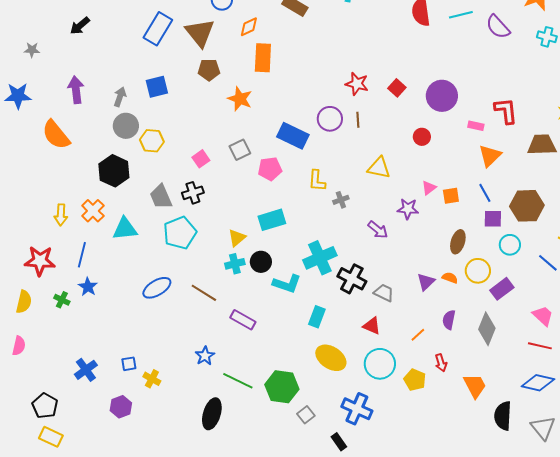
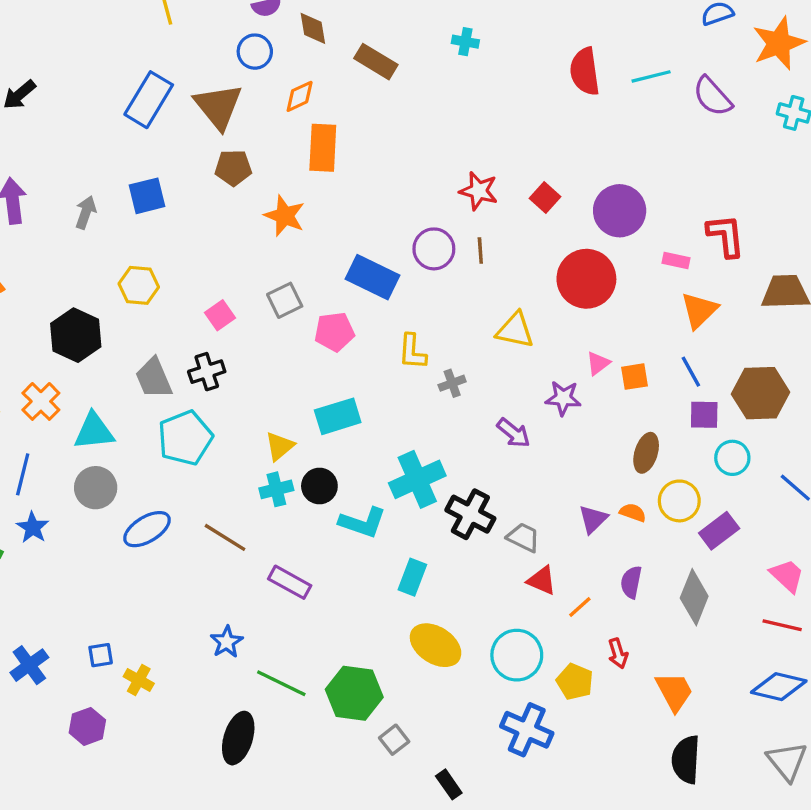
gray circle: (126, 126) -> (96, 488), moved
red circle: (422, 137) -> (586, 279), size x2.0
red triangle: (372, 326) -> (542, 581), moved
blue cross: (357, 409) -> (527, 730), moved
black semicircle: (503, 416) -> (686, 760), moved

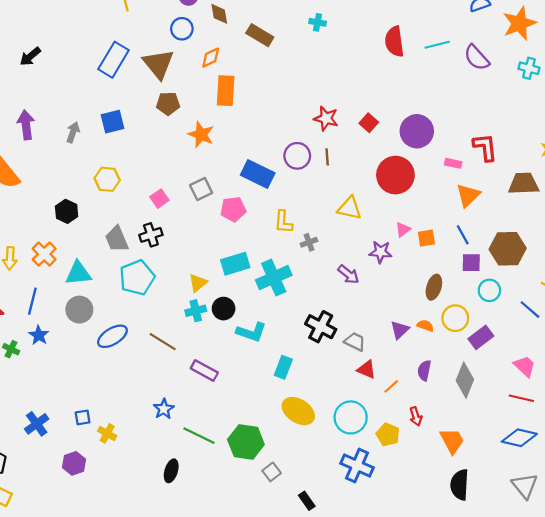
black hexagon: (76, 335) -> (67, 211), size x0.7
cyan cross: (417, 479) -> (274, 278), moved
black ellipse: (238, 738) -> (171, 471), size x0.7

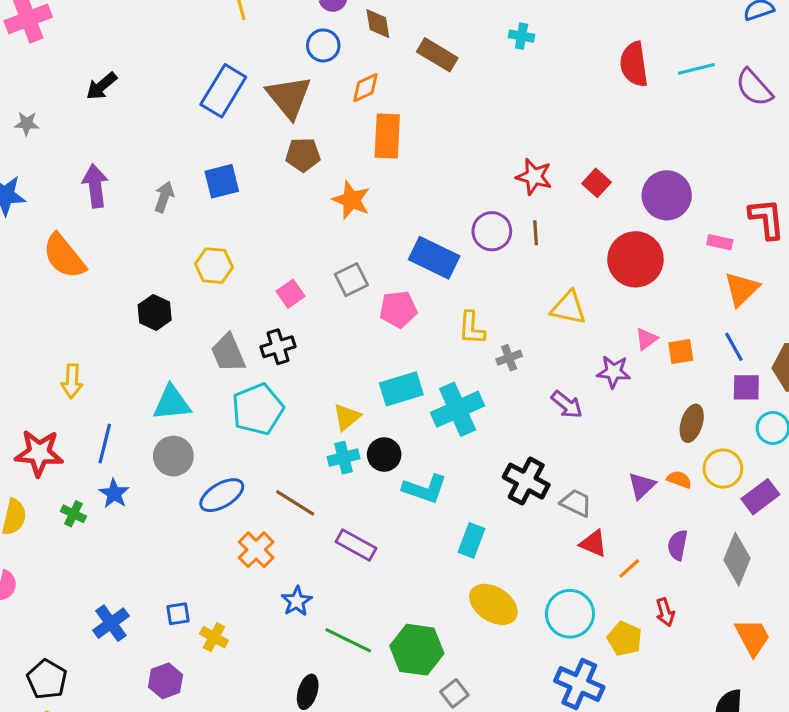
orange cross: (44, 254) -> (256, 550), moved
orange trapezoid: (452, 441) -> (753, 637), moved

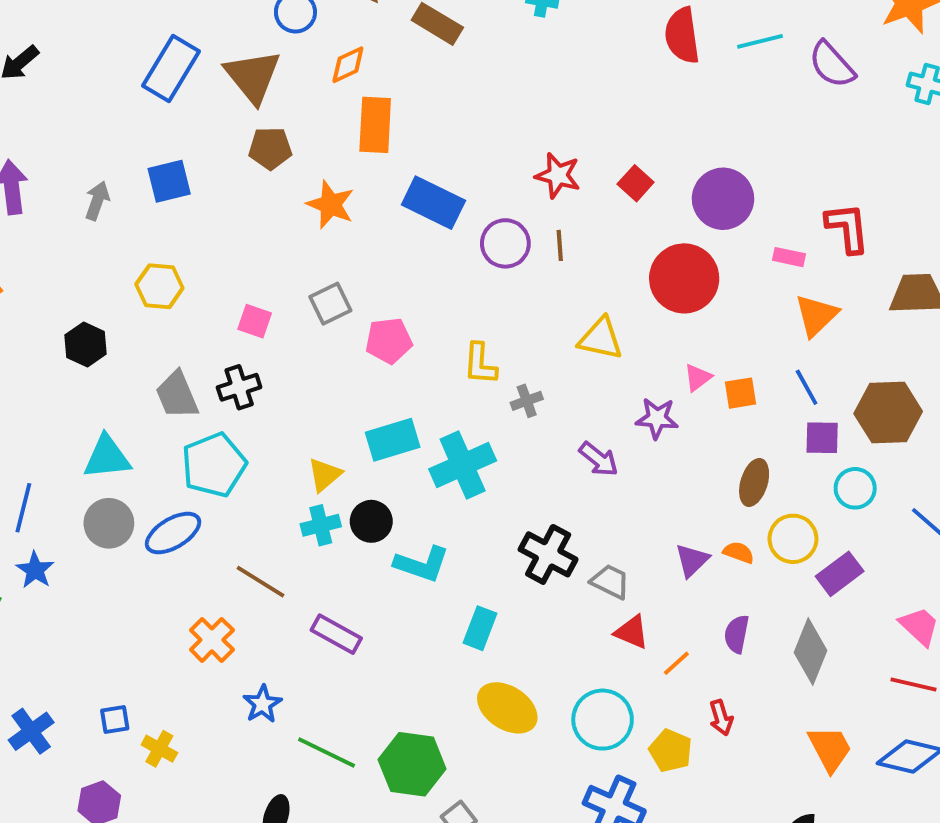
blue rectangle: (434, 258) -> (433, 203), moved
pink square: (290, 294) -> (255, 321), turned -36
blue ellipse: (222, 495) -> (173, 533), moved

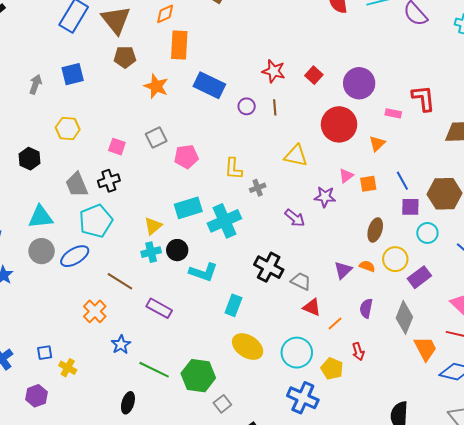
purple circle: (505, 243) -> (247, 106), size x0.7
orange triangle: (816, 315) -> (377, 144), moved, size x0.7
orange trapezoid: (830, 749) -> (425, 349), moved

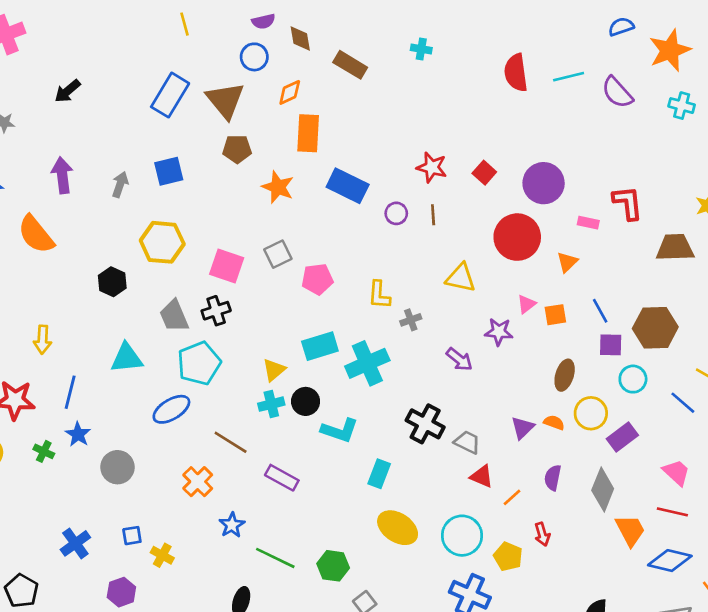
yellow hexagon: (68, 128) -> (162, 242), size x1.4
pink square: (117, 147) -> (227, 266), size x1.5
gray circle: (42, 251) -> (117, 467), moved
green hexagon: (198, 376) -> (333, 566), size x0.7

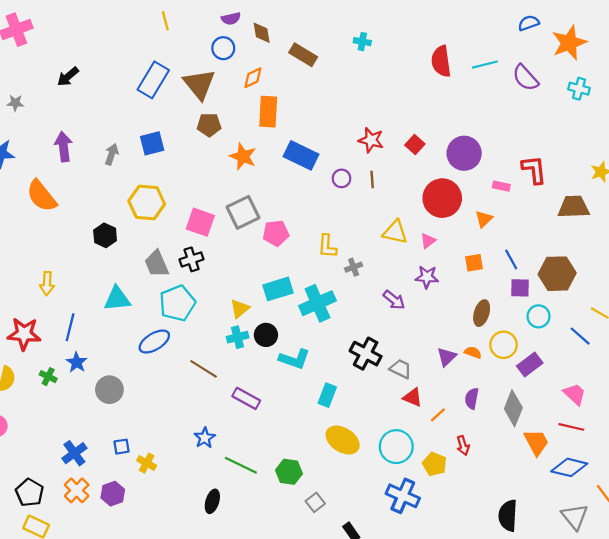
gray square: (278, 254) -> (243, 212), size x1.4
pink triangle: (526, 304) -> (428, 241), moved
orange cross: (198, 482) -> (77, 490), moved

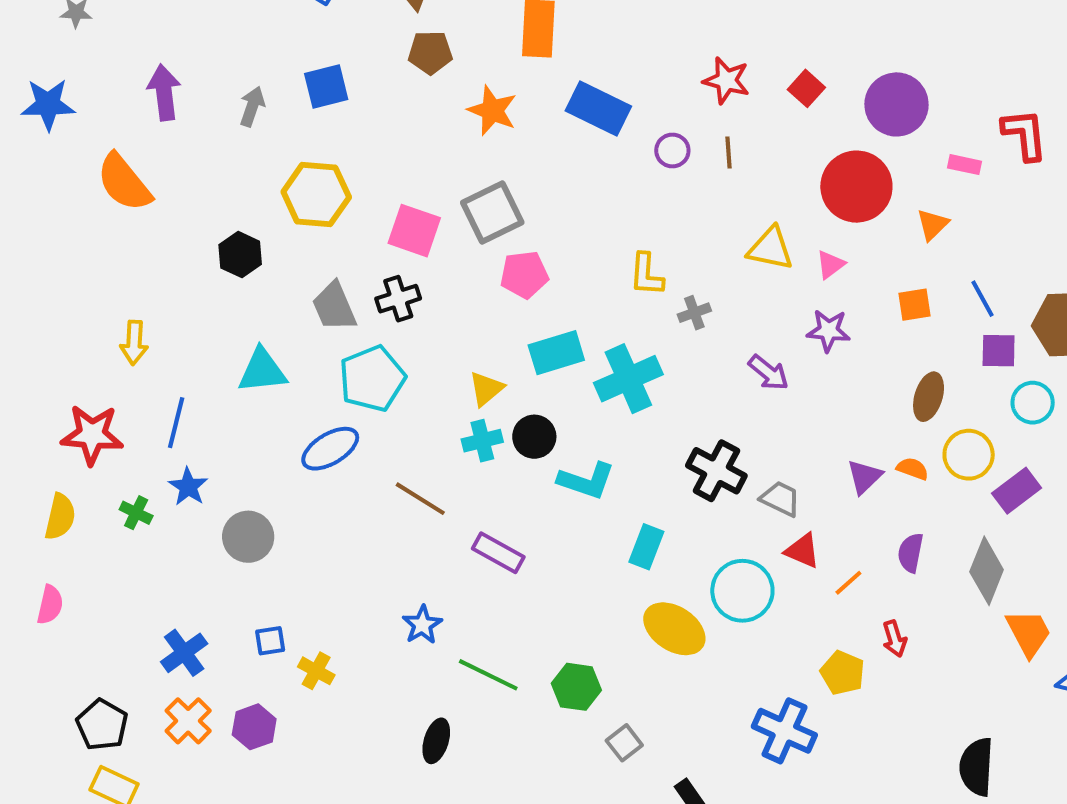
pink pentagon: (276, 233) -> (524, 275), moved
cyan circle: (396, 447) -> (742, 591), moved

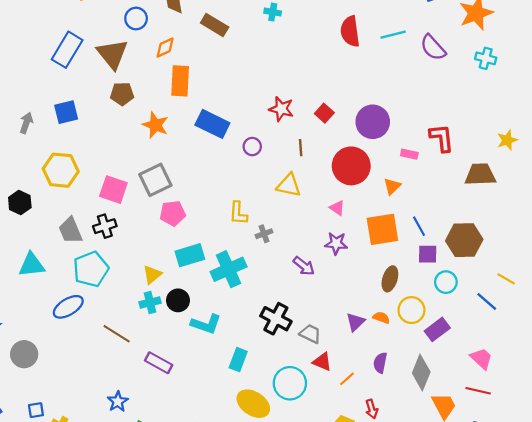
brown line: (728, 153) -> (301, 148), moved
yellow triangle: (770, 249) -> (289, 185), moved
pink triangle: (830, 265) -> (337, 208), turned -49
orange square: (915, 305) -> (382, 229), size x1.8

